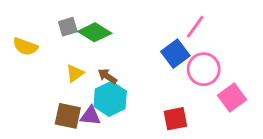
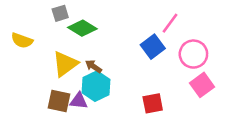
gray square: (68, 27) -> (60, 13), moved
pink circle: (204, 69) -> (193, 54), moved
yellow triangle: (75, 73) -> (65, 64), size x1.6

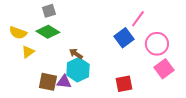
green diamond: (82, 28) -> (48, 32), moved
yellow triangle: (65, 64) -> (28, 52), moved, size x0.6

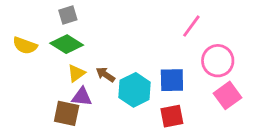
blue square: (124, 38) -> (172, 80), moved, turned 36
yellow triangle: (28, 52) -> (76, 73), moved
cyan hexagon: (78, 70) -> (135, 90), moved
purple triangle: (64, 82) -> (82, 97), moved

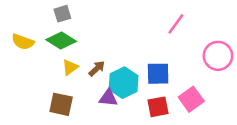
pink circle: (218, 61) -> (218, 56), moved
brown arrow: (105, 75) -> (97, 69), turned 102
pink square: (227, 95) -> (191, 99), moved
purple triangle: (82, 97) -> (108, 98), moved

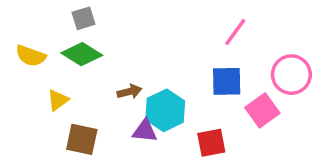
yellow triangle: (70, 67) -> (58, 100), moved
brown arrow: (97, 69) -> (129, 92), turned 30
blue square: (158, 74) -> (227, 81), moved
pink square: (191, 99) -> (262, 110), moved

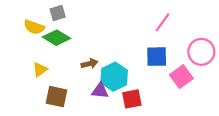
yellow semicircle: (31, 56) -> (34, 27), moved
red square: (211, 143) -> (132, 99), moved

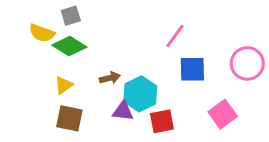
pink line: (162, 22) -> (175, 36), moved
yellow triangle: (40, 69) -> (64, 85), moved
pink square: (181, 77) -> (223, 114), moved

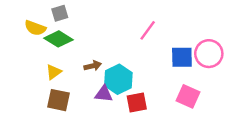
blue square: (192, 69) -> (182, 57), moved
pink square: (223, 114) -> (188, 96), turned -30

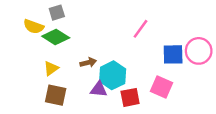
pink square: (188, 96) -> (161, 87), moved

